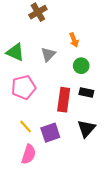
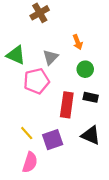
pink pentagon: (24, 87) -> (36, 81), moved
black triangle: (86, 129) -> (91, 135), turned -48

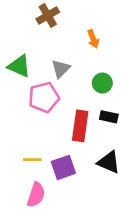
orange arrow: (78, 42) -> (93, 39), moved
yellow line: (27, 133) -> (32, 160), turned -48

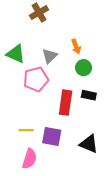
orange arrow: (93, 39) -> (76, 46), moved
black triangle: (109, 162) -> (89, 144), moved
purple square: (63, 167) -> (52, 136), turned 30

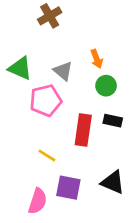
gray triangle: (50, 56) -> (63, 71), turned -35
yellow line: (26, 130) -> (47, 155), moved, turned 32
purple square: (52, 136) -> (68, 188), moved

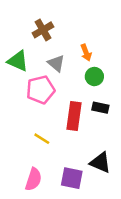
brown cross: (50, 16) -> (43, 30), moved
purple square: (68, 188) -> (72, 178), moved

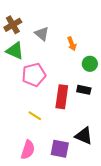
brown cross: (43, 30) -> (13, 25), moved
gray triangle: (56, 63) -> (42, 34), moved
green circle: (94, 77) -> (90, 64), moved

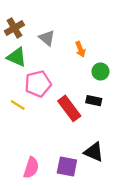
red rectangle: (62, 97) -> (69, 108), turned -45
yellow line: (35, 116) -> (18, 105), moved

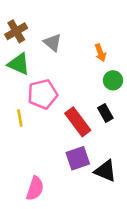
orange arrow: (80, 49) -> (100, 53), moved
black rectangle: (94, 101) -> (105, 113), turned 48
yellow line: (18, 105) -> (20, 118), turned 48
purple square: (67, 166) -> (78, 158), moved, turned -30

